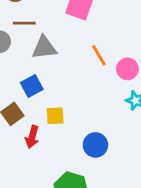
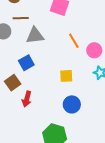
yellow square: (55, 116) -> (66, 76), moved

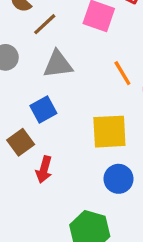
brown line: (21, 18) -> (45, 24), moved, turned -42
yellow square: (66, 76) -> (109, 132), size x1.6

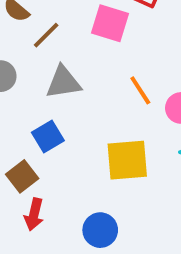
red arrow: (44, 169) -> (34, 214), moved
blue circle: (119, 179) -> (100, 230), moved

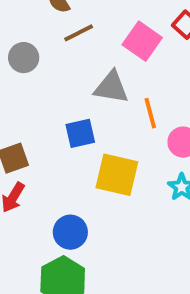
gray triangle: (63, 82) -> (111, 87), moved
blue square: (48, 137) -> (80, 133), moved

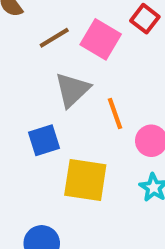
brown line: (79, 33) -> (54, 38), moved
gray triangle: (111, 87) -> (72, 90), turned -48

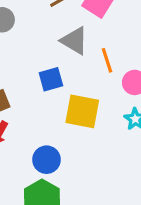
gray triangle: (72, 90) -> (74, 41), turned -48

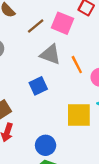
yellow square: (82, 111) -> (79, 115), moved

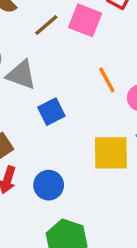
gray triangle: (50, 55) -> (21, 75), moved
blue circle: (46, 145) -> (49, 185), moved

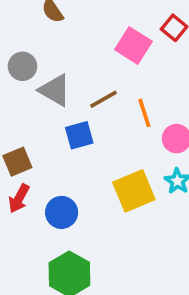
brown line: (46, 25) -> (104, 99), moved
yellow square: (111, 153) -> (134, 191), turned -33

